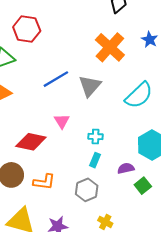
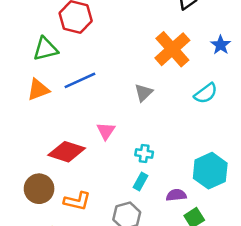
blue line: (56, 79) -> (80, 80), moved
gray triangle: (90, 86) -> (144, 93), size x0.7
cyan semicircle: (139, 95) -> (206, 93), moved, size x0.7

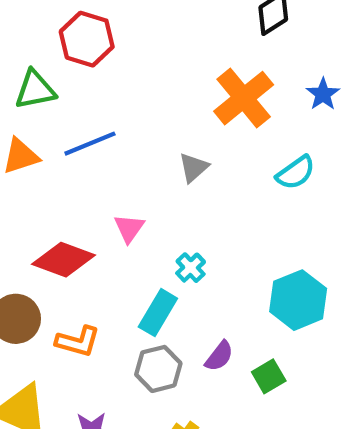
cyan cross: (144, 154) -> (191, 268), turned 36
cyan rectangle: (141, 181) -> (158, 313), moved, size x1.5
purple semicircle: (176, 195) -> (219, 356), moved, turned 132

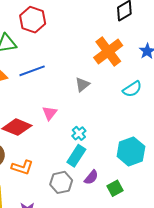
cyan rectangle: (158, 313) -> (76, 156), moved

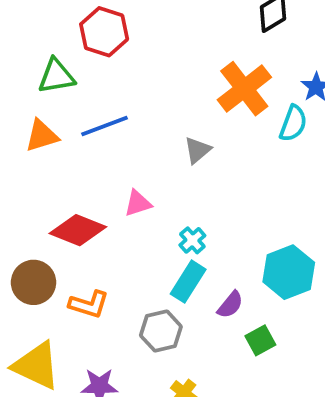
cyan semicircle: (132, 89) -> (293, 123), moved, turned -36
pink triangle: (50, 113) -> (138, 203), turned 35
purple semicircle: (91, 177) -> (230, 305), moved

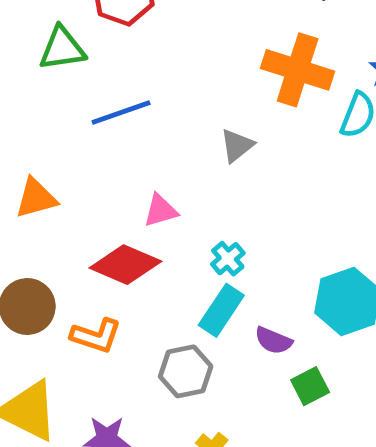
orange cross: (244, 89) -> (298, 70), turned -36
orange triangle: (42, 136) -> (36, 198), moved
red diamond: (78, 230) -> (125, 265), moved
purple semicircle: (230, 305) -> (273, 341), turned 72

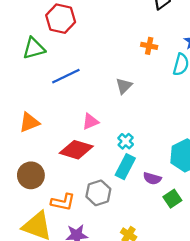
orange cross: (298, 70) -> (149, 46), size x0.5
orange L-shape: (96, 336) -> (63, 202), moved
gray hexagon: (186, 371) -> (98, 193), moved

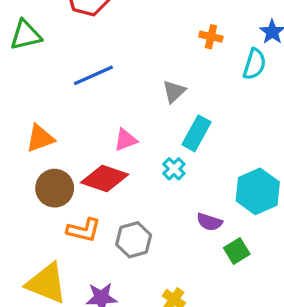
green triangle: (34, 48) -> (26, 35), moved
cyan rectangle: (125, 167) -> (196, 133), moved
brown circle: (31, 175) -> (55, 188), moved
orange L-shape: (63, 202) -> (84, 230), moved

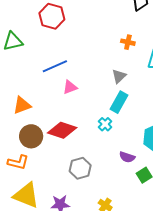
gray triangle: (174, 91) -> (119, 76), moved
pink triangle: (126, 140) -> (70, 87), moved
orange L-shape: (84, 230) -> (18, 162), moved

